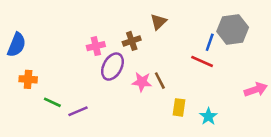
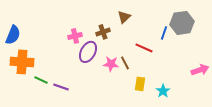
red line: (202, 61) -> (144, 48), moved
orange cross: (28, 79) -> (22, 62), size x1.6
purple line: (78, 111) -> (61, 87), turned 42

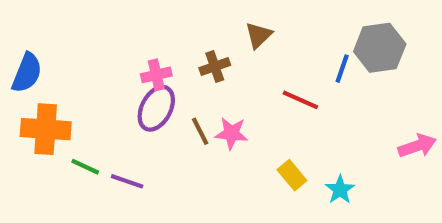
purple ellipse: (88, 52) -> (156, 108), moved
brown line: (125, 63) -> (200, 131), moved
yellow rectangle: (140, 84) -> (292, 175), turned -48

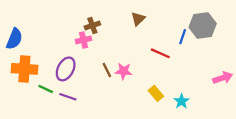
brown cross: (215, 67) -> (92, 25), moved
purple ellipse: (156, 108) -> (66, 69), moved

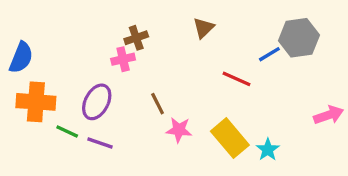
blue line: (183, 37) -> (269, 54), turned 40
pink star: (124, 71) -> (179, 130), moved
yellow rectangle: (156, 93) -> (230, 138), size x1.6

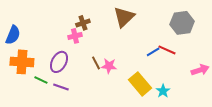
brown triangle: (204, 28) -> (124, 17), size x1.6
blue line: (269, 54) -> (153, 52), moved
red line: (236, 79) -> (167, 50), moved
pink star: (179, 130) -> (109, 66), moved

